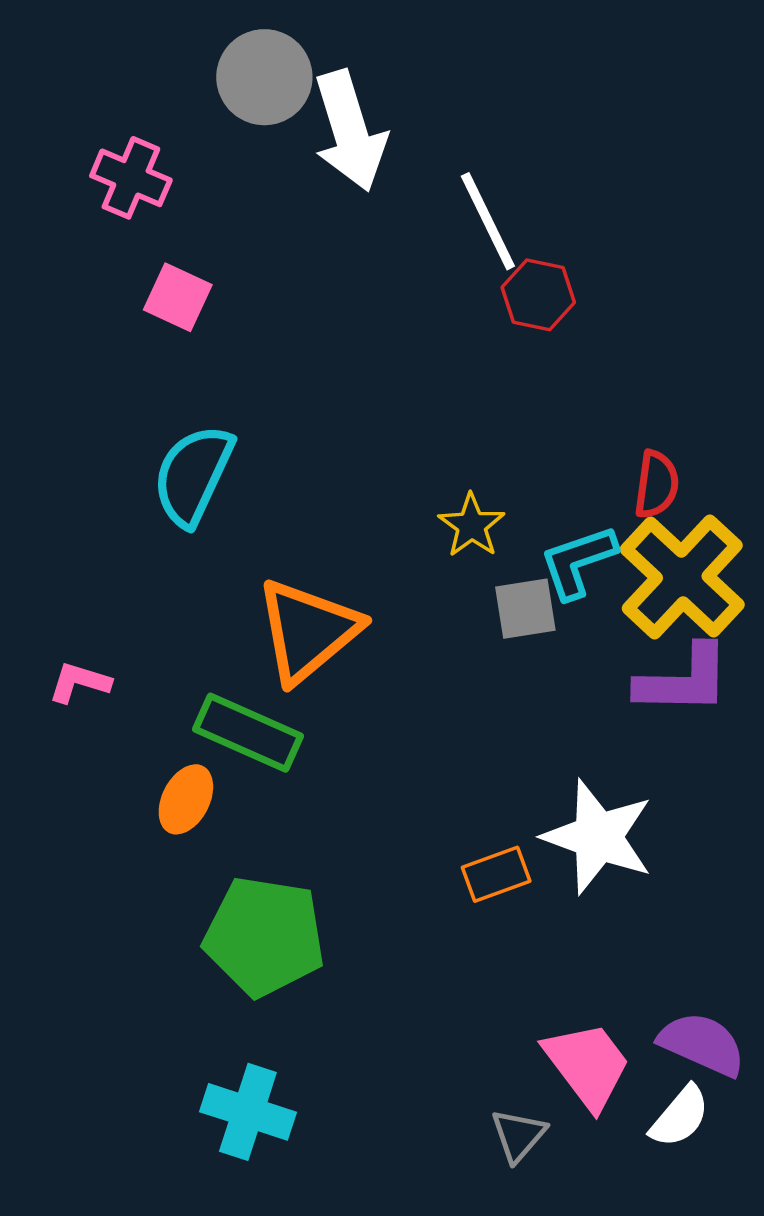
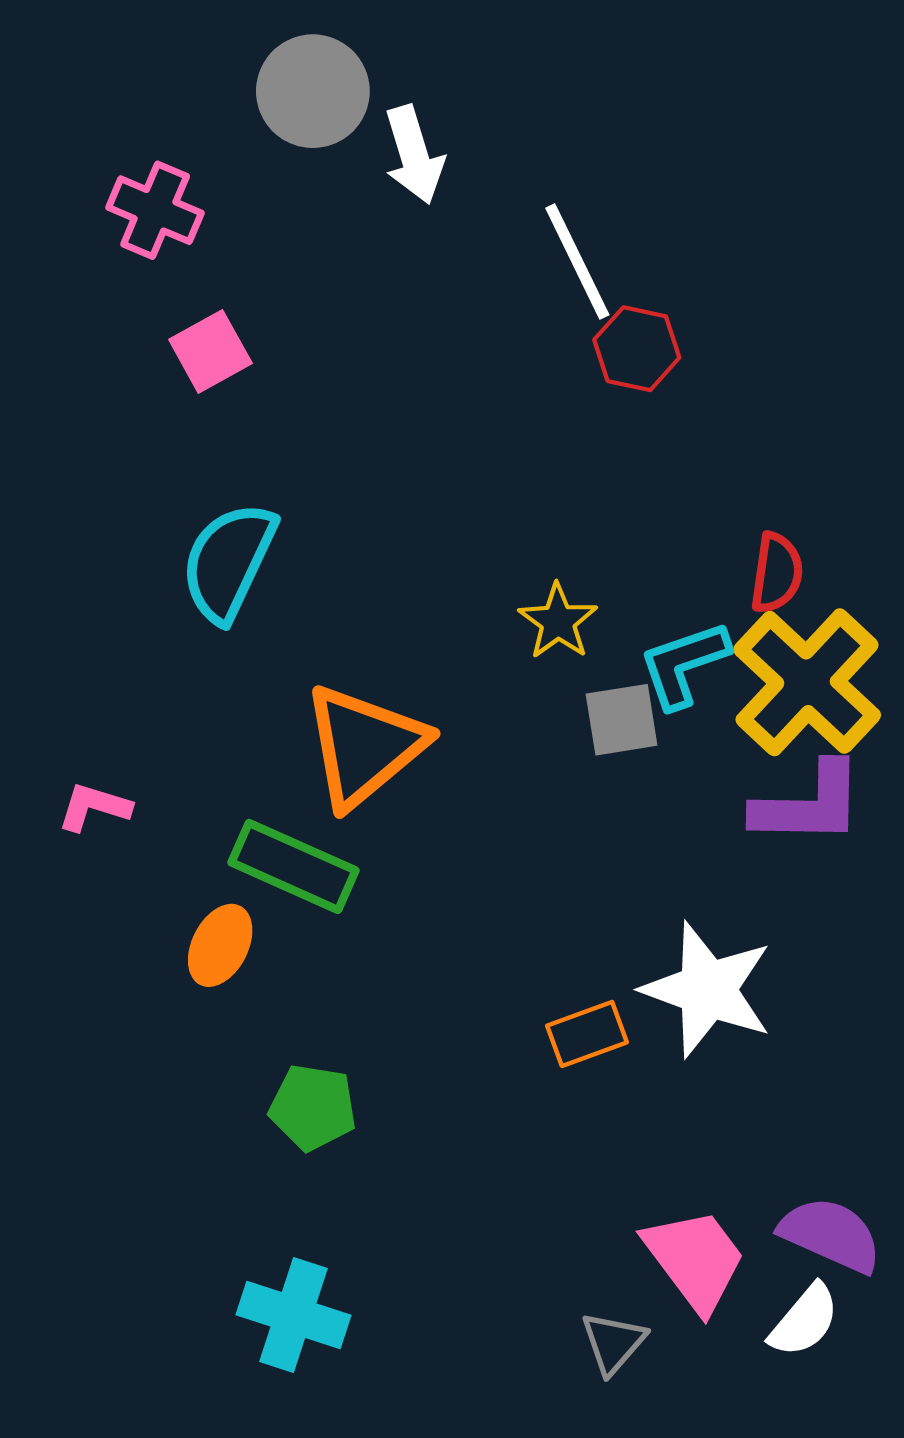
white arrow: (350, 131) -> (414, 155), size x0.7
pink square: (178, 297) -> (210, 351), turned 36
green pentagon: (264, 936) -> (313, 1107), size x0.6

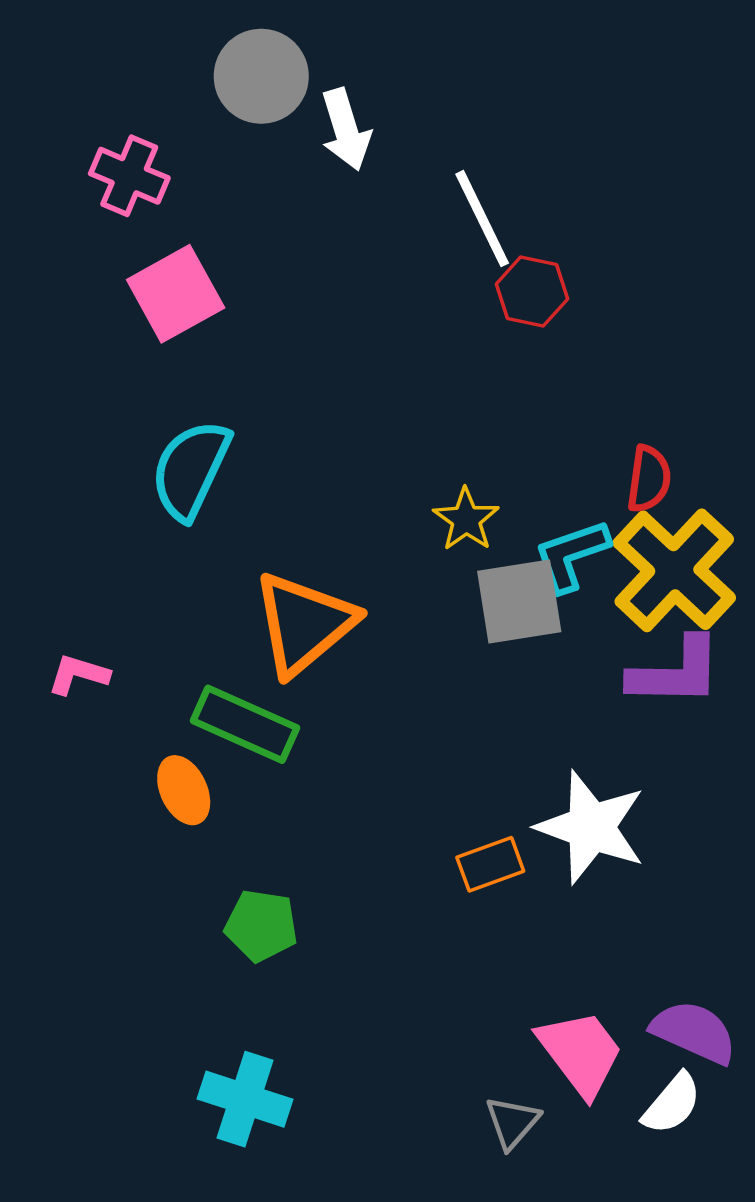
pink square: (210, 351) -> (176, 294), size x1.4
gray square: (622, 720) -> (519, 602), size x1.4
orange ellipse: (220, 945) -> (184, 790), turned -52

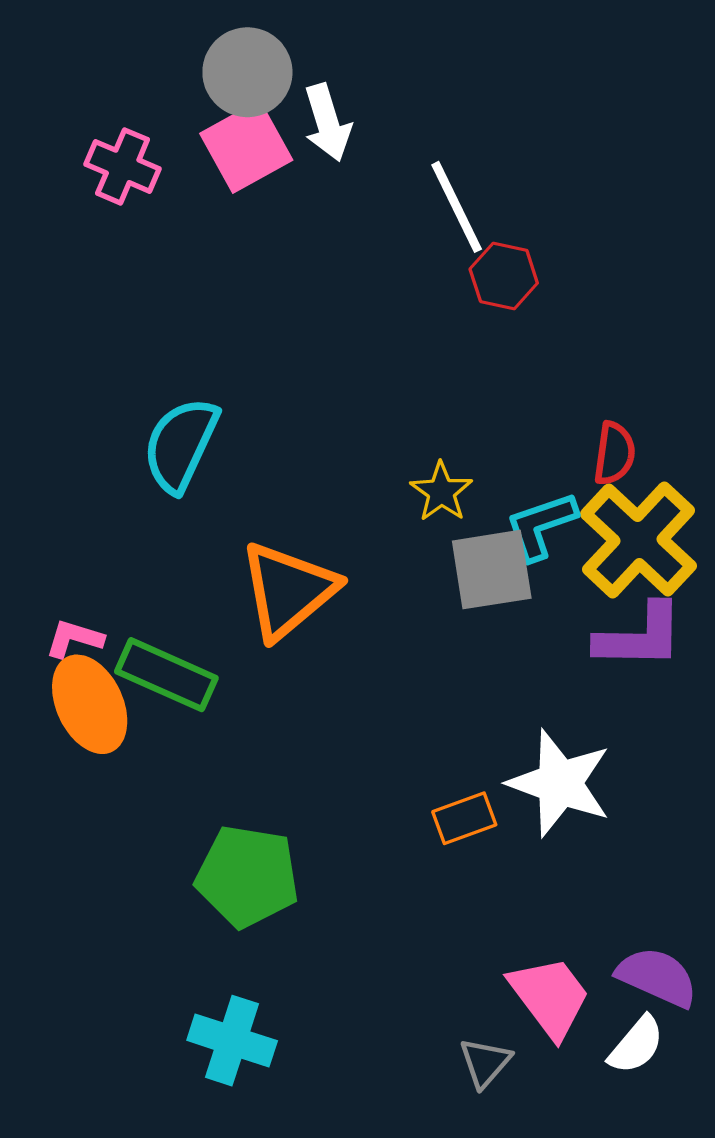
pink square: (176, 294) -> (246, 147), moved
green rectangle: (245, 724) -> (166, 675), moved
orange ellipse: (184, 790) -> (90, 704), moved, size x1.5
green pentagon: (261, 926) -> (247, 876), size x1.5

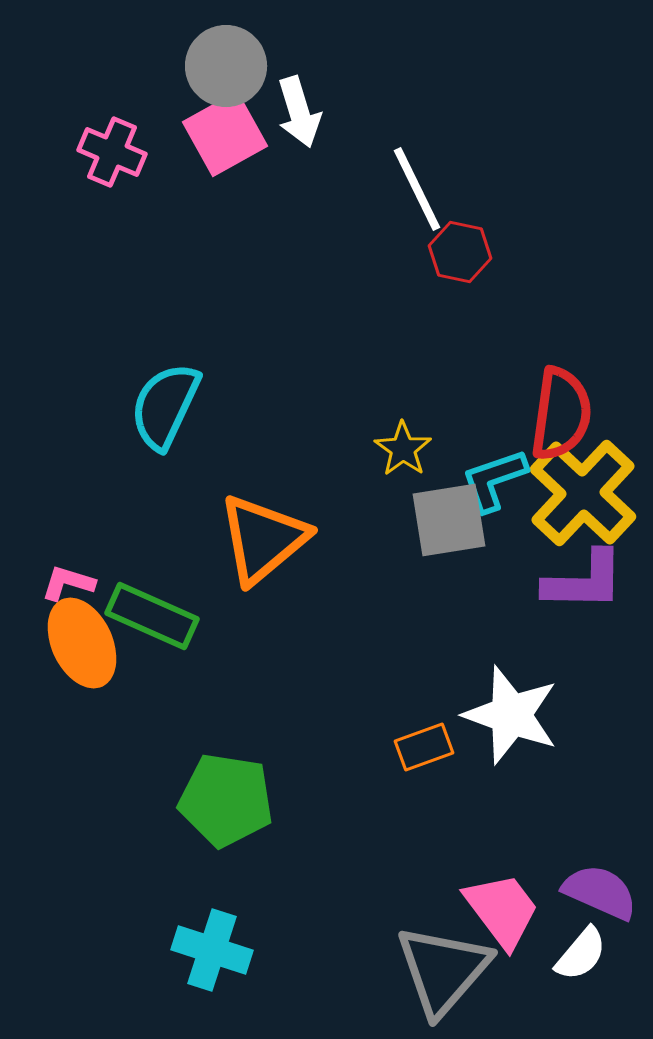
red semicircle: (614, 453) -> (561, 414), size x1.6
gray triangle: (485, 1062) -> (443, 970), size x2.0

